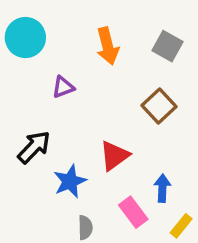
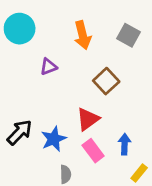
brown square: (159, 106) -> (106, 81), moved
black arrow: (34, 147) -> (20, 132), moved
pink rectangle: (133, 212) -> (93, 151), moved

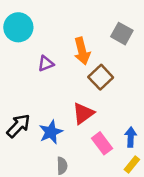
orange arrow: (83, 35) -> (82, 51), moved
blue arrow: (125, 144) -> (131, 137), moved
pink rectangle: (93, 151) -> (102, 143), moved

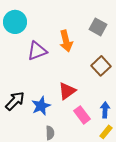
purple triangle: (46, 63) -> (37, 51), size x1.5
brown square: (101, 77) -> (101, 66), moved

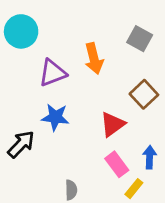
red triangle: (67, 91) -> (112, 124), moved
blue star: (41, 106) -> (55, 117), moved, turned 30
yellow rectangle: (106, 132) -> (134, 189), moved

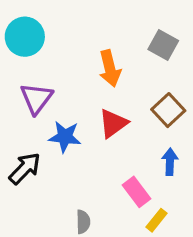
purple triangle: (53, 73) -> (36, 98), moved, turned -32
red triangle: (112, 124) -> (113, 123), moved
blue arrow: (150, 157) -> (170, 162), moved

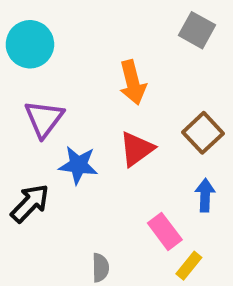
gray square: (163, 45) -> (197, 30), moved

